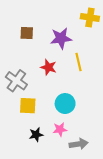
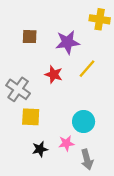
yellow line: (79, 62) -> (87, 69), turned 54
cyan circle: (65, 104) -> (84, 122), moved
gray arrow: (79, 144) -> (87, 159), turned 84

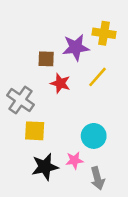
yellow cross: (100, 19) -> (104, 33), moved
brown square: (30, 37) -> (46, 59), moved
black star: (40, 149) -> (45, 167), size x1.5

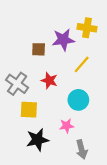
red star: (60, 83) -> (49, 81), moved
cyan circle: (94, 136) -> (78, 100), moved
pink star: (74, 160) -> (67, 126), moved

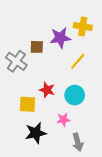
red star: (49, 81) -> (47, 90), moved
gray cross: (17, 84) -> (16, 61), moved

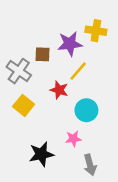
yellow line: (78, 61) -> (78, 71), moved
red star: (47, 90) -> (59, 90), moved
yellow square: (28, 104) -> (24, 105), moved, turned 36

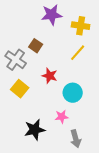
purple star: (70, 44) -> (52, 15), moved
brown square: (43, 54) -> (36, 46), turned 32
yellow line: (78, 71) -> (78, 53), moved

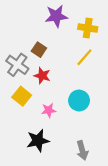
red star: (50, 76) -> (42, 76), moved
pink star: (62, 117) -> (49, 110), moved

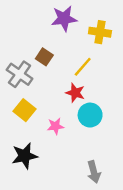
yellow line: (84, 57) -> (83, 67), moved
red star: (42, 76) -> (75, 93), moved
black star: (38, 141) -> (25, 156), moved

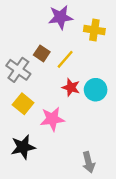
yellow line: (83, 67) -> (65, 59), moved
cyan circle: (90, 115) -> (96, 90), moved
pink star: (55, 126) -> (52, 119), size x1.5

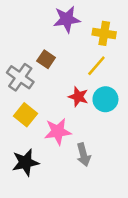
yellow line: (65, 59) -> (96, 66), moved
gray arrow: (89, 162) -> (83, 155), moved

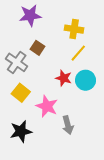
purple star: (67, 19) -> (30, 15), moved
yellow cross: (104, 33) -> (74, 29), moved
pink star: (58, 131) -> (47, 106), turned 30

